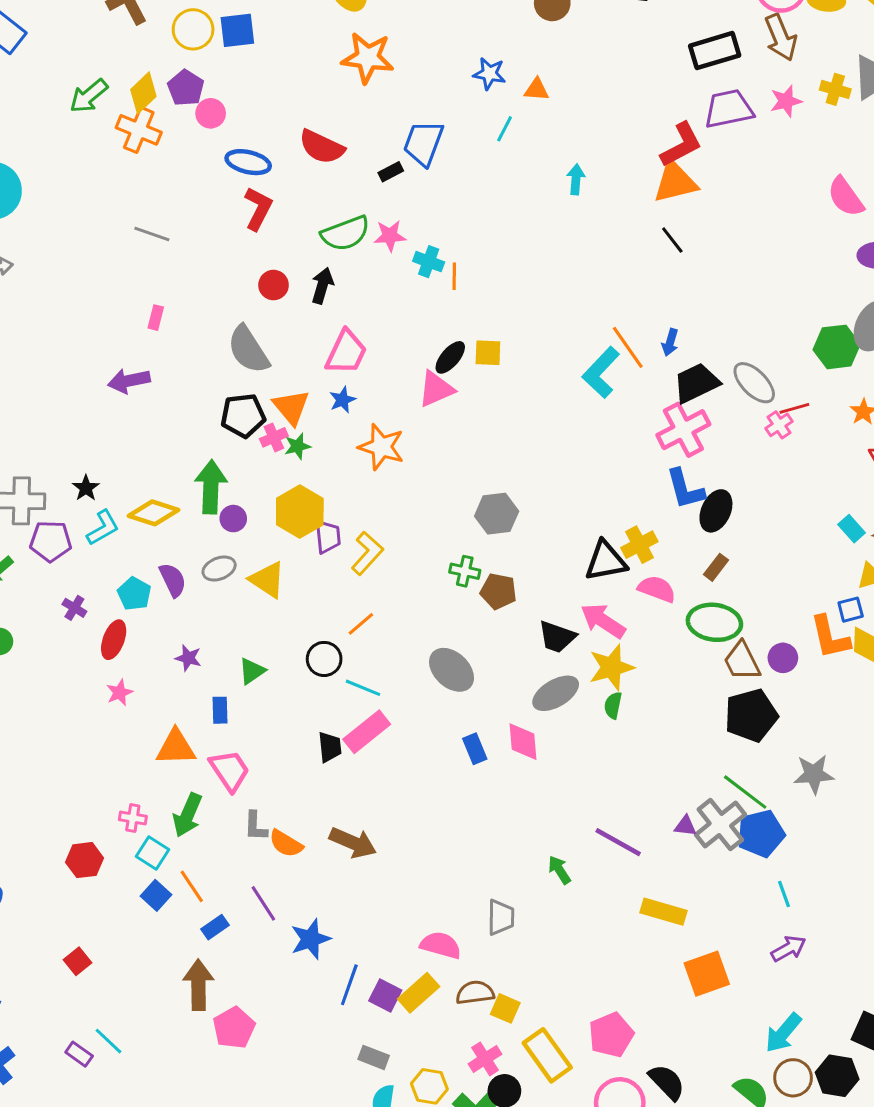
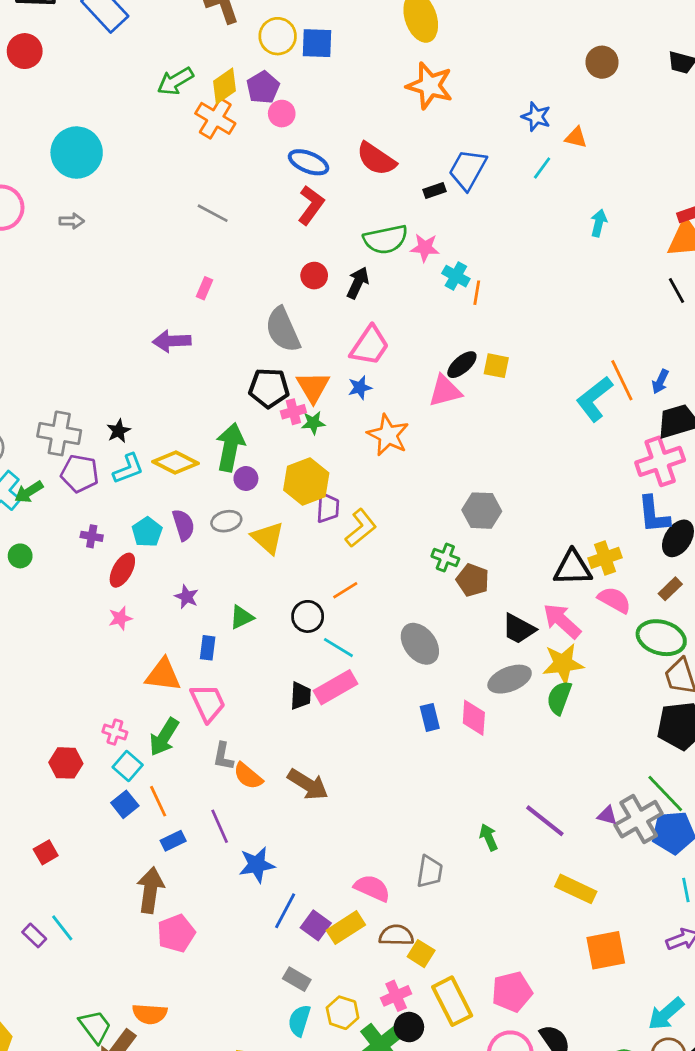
purple cross: (74, 608) -> (92, 536), turned -30
green semicircle: (613, 705) -> (559, 698), size x1.4

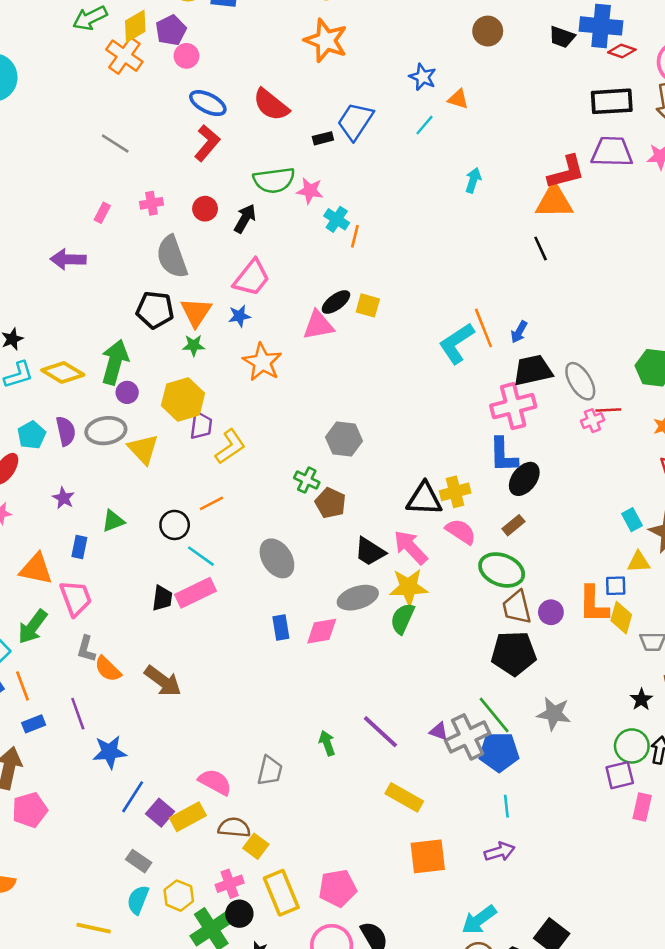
pink cross: (293, 412) -> (152, 203), moved
gray ellipse: (226, 521) -> (106, 431), size x1.4
pink diamond: (474, 718) -> (322, 631), turned 72

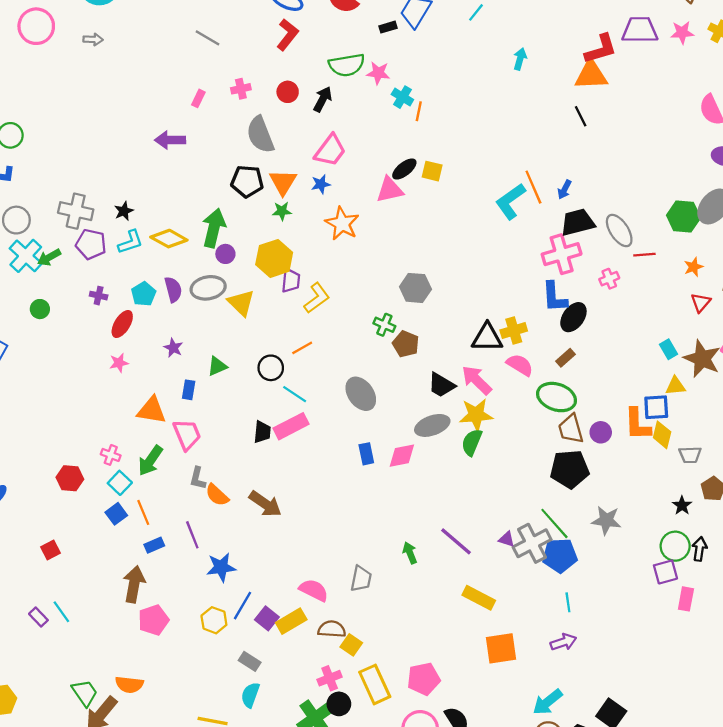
pink cross: (592, 421) -> (609, 279), moved
blue square: (616, 586) -> (656, 407), size x1.4
yellow hexagon: (179, 896) -> (214, 620), moved

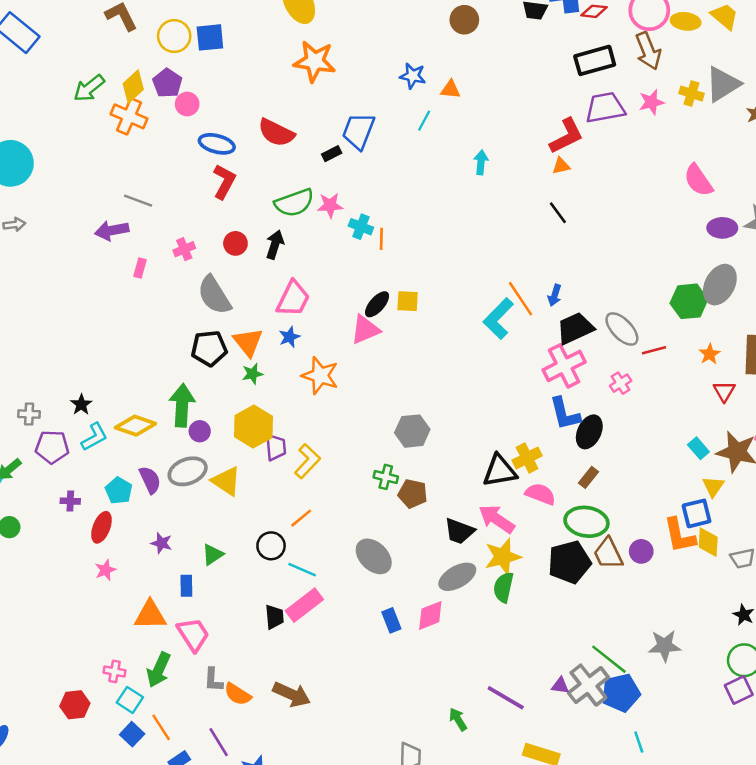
orange triangle: (591, 75) -> (561, 166), size x0.5
purple arrow: (170, 140) -> (112, 231), moved
gray cross: (76, 211) -> (29, 414), size x0.6
yellow triangle: (675, 386) -> (713, 487), turned -40
black pentagon: (570, 469) -> (569, 562), moved

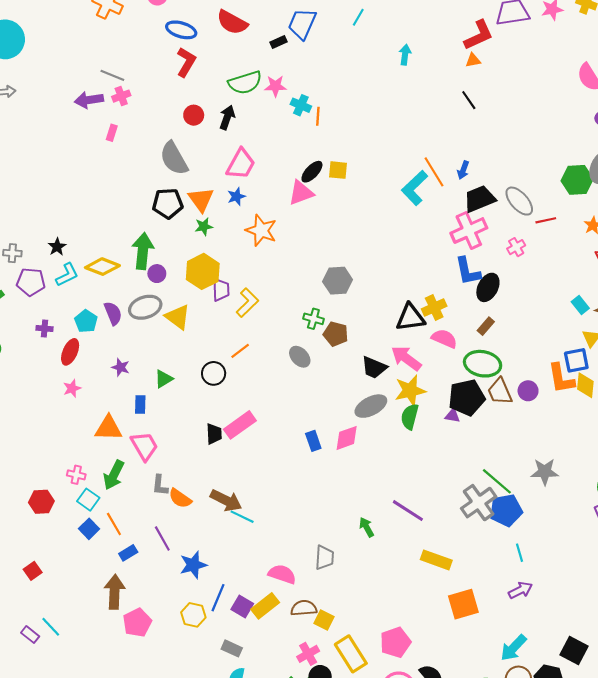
pink cross: (184, 249) -> (121, 96), moved
gray ellipse: (374, 556) -> (300, 357), moved, size x0.7
cyan line: (302, 570) -> (242, 517), moved
purple triangle: (560, 686) -> (452, 416), moved

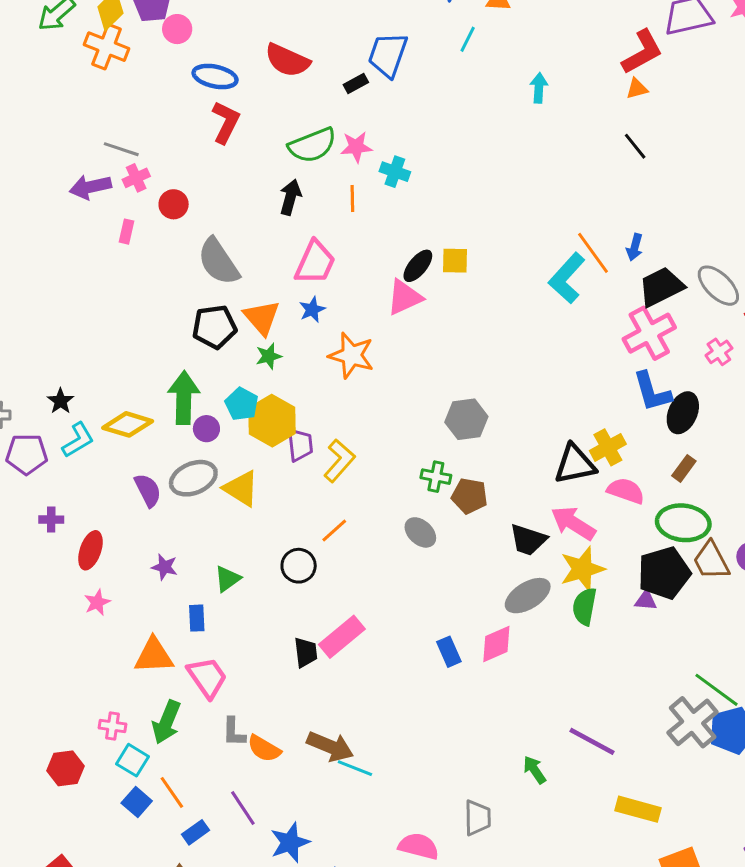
red circle: (194, 115) -> (174, 204), moved
orange line: (318, 116) -> (352, 198), moved
cyan pentagon: (86, 321) -> (242, 404), moved

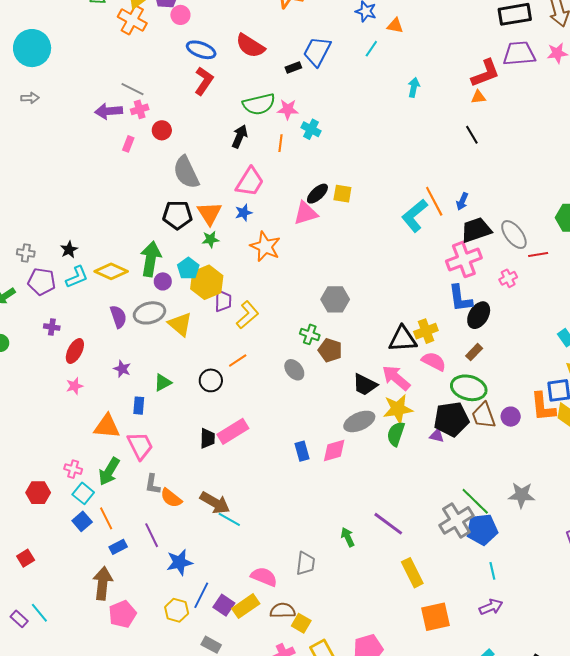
yellow rectangle: (638, 809) -> (412, 573), turned 40

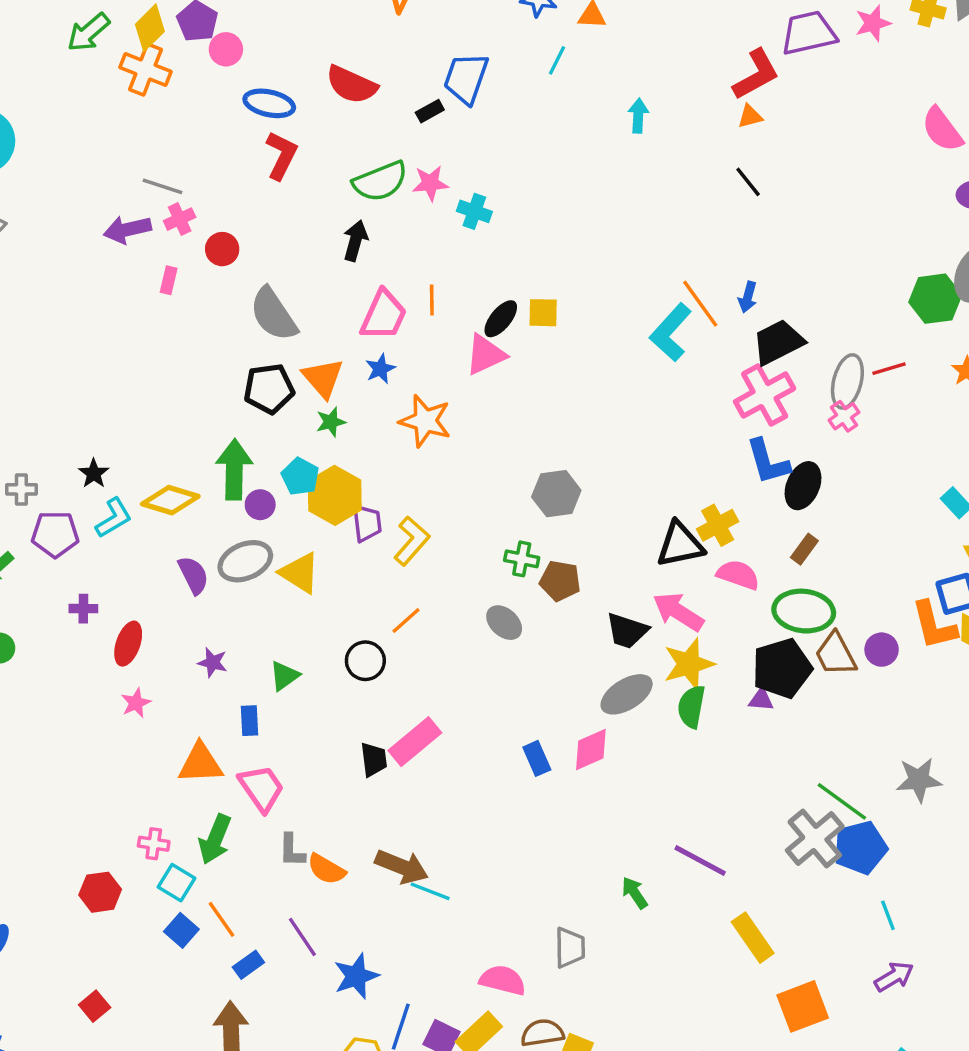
orange line: (280, 143) -> (432, 300), moved
gray ellipse: (514, 235) -> (847, 381), moved, turned 60

